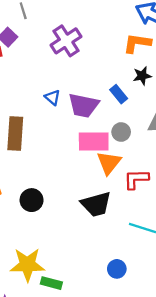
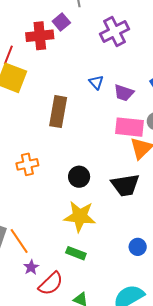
purple trapezoid: (83, 105) -> (124, 93), size x0.7
black circle: (32, 200) -> (79, 177), moved
yellow star: (27, 265) -> (80, 216), moved

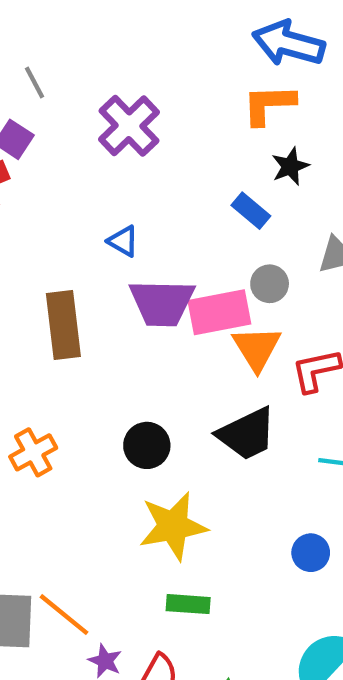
purple trapezoid: (124, 93) -> (162, 303), moved, size x1.5

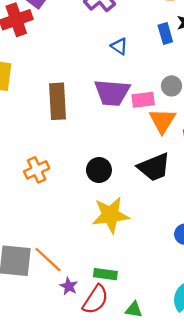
blue rectangle: (251, 211) -> (165, 34), moved, turned 30
blue triangle: (123, 241) -> (119, 46), moved
pink rectangle: (219, 312) -> (143, 100), size x0.7
green rectangle: (188, 604) -> (105, 274), moved

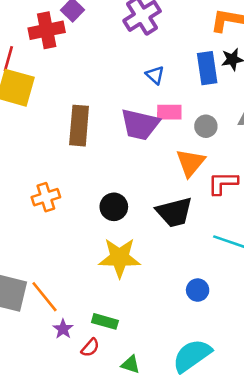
blue rectangle: (165, 34) -> (207, 68), size x1.4
pink rectangle: (143, 100) -> (169, 112), moved
red semicircle: (96, 300) -> (90, 348), size x0.6

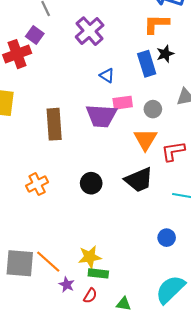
yellow star: (120, 258) -> (90, 257), moved, size x0.7

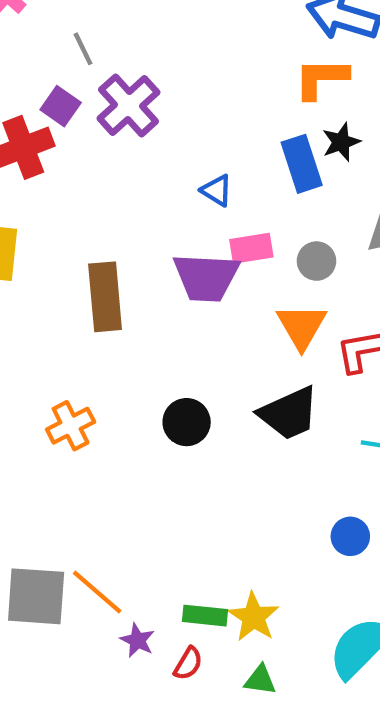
purple cross: (90, 31) -> (129, 105), moved
yellow star: (90, 257) -> (254, 617), moved, turned -30

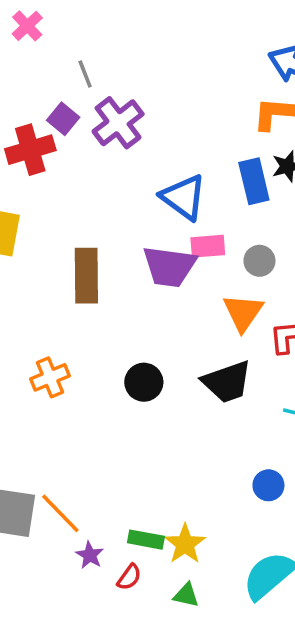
blue triangle: (217, 190) -> (184, 197), size x1.8

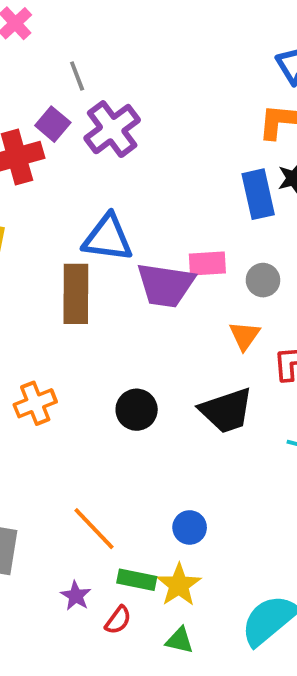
blue triangle: (184, 197) -> (108, 238), moved, turned -30
orange triangle: (243, 313) -> (245, 336), size x0.7
blue circle: (268, 485) -> (190, 527), moved
orange line: (60, 513) -> (94, 529), moved

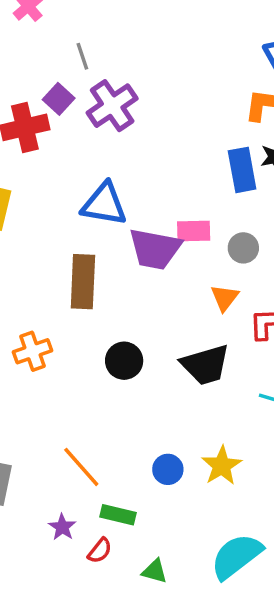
brown rectangle: (76, 294) -> (83, 282), moved
yellow star: (179, 585) -> (222, 466), moved

